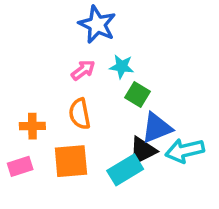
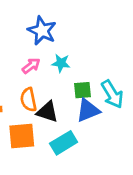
green square: (137, 95) -> (83, 90), moved, turned -36
black triangle: (143, 151) -> (47, 112), moved, turned 45
cyan arrow: (185, 151) -> (112, 94), moved, turned -108

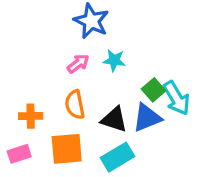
green square: (83, 90) -> (154, 90), moved, turned -36
black triangle: (47, 112) -> (114, 119), moved

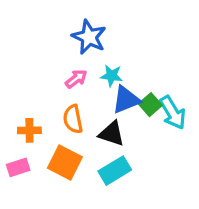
blue triangle: (147, 118) -> (126, 100), moved
orange square: (67, 149) -> (65, 163), turned 32

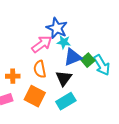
blue star: (89, 37) -> (57, 28), moved
pink arrow: (76, 79) -> (42, 44), size x1.5
black triangle: (112, 134) -> (64, 78), turned 48

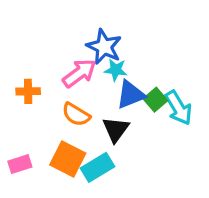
orange semicircle: (40, 69) -> (76, 114), turned -48
orange cross: (13, 76) -> (28, 91), moved
cyan rectangle: (66, 101) -> (98, 167), moved

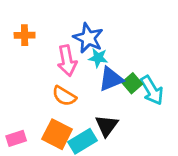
pink arrow: (79, 73) -> (67, 61), turned 116
orange cross: (28, 91) -> (25, 35), moved
black triangle: (116, 129) -> (107, 126), moved

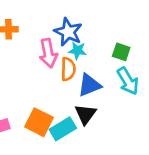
blue triangle: (111, 79) -> (89, 85), moved
green square: (132, 83) -> (121, 52), moved, turned -30
orange semicircle: (64, 96) -> (68, 69), moved, turned -120

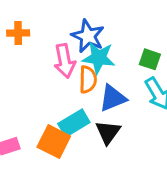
cyan star: (77, 51) -> (99, 58), size x1.5
cyan rectangle: (63, 129) -> (74, 123), moved

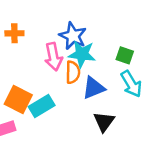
cyan rectangle: (74, 123) -> (42, 106), moved
black triangle: (108, 132) -> (104, 122), moved
orange square: (54, 142) -> (18, 100), moved

